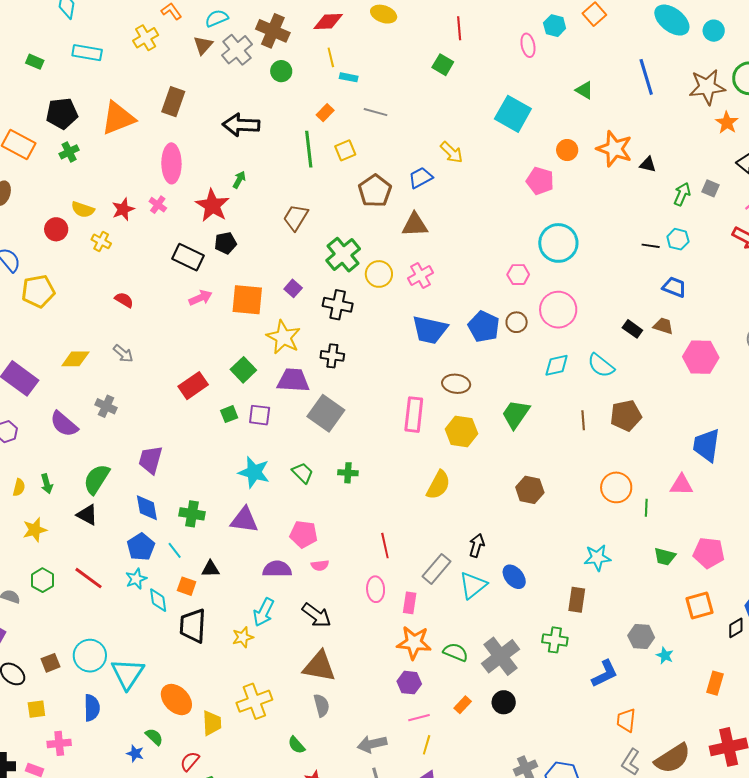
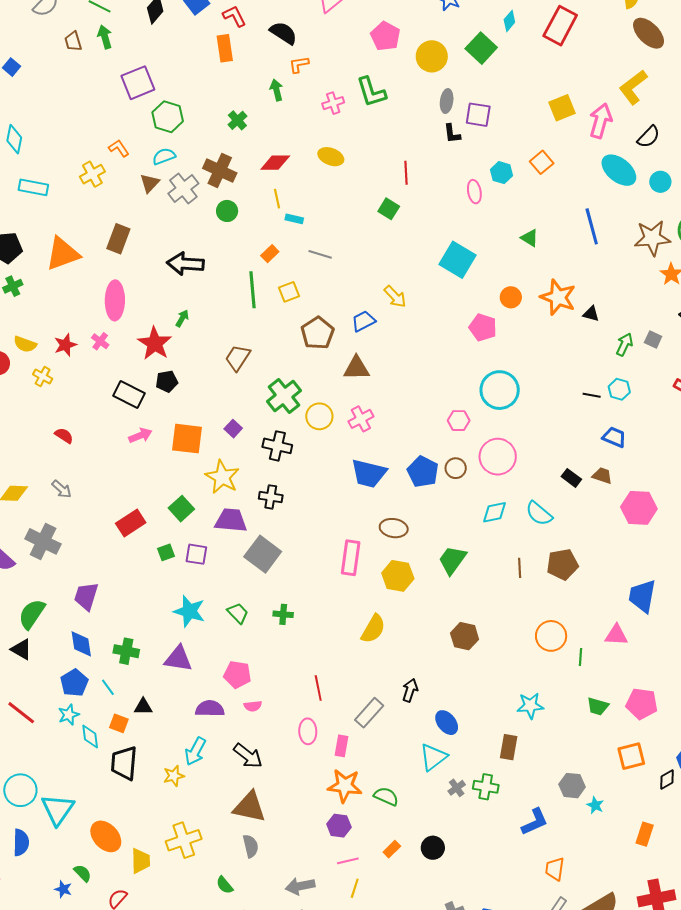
gray cross: (106, 406) -> (43, 541), size x1.6
cyan triangle: (473, 585) -> (433, 757), moved
gray cross: (501, 656) -> (457, 788), moved, size x0.5

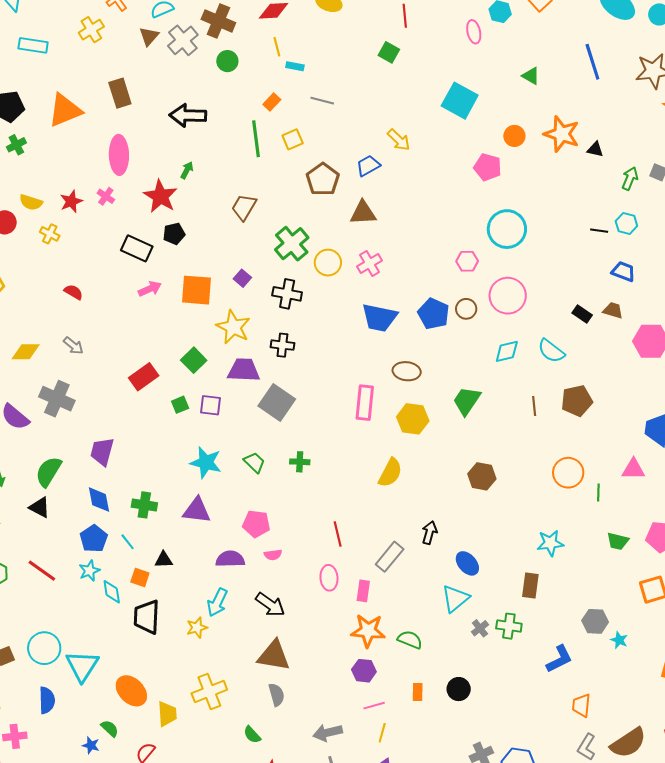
brown rectangle: (118, 239) -> (120, 93), turned -36
orange rectangle: (392, 849) -> (418, 692), turned -42

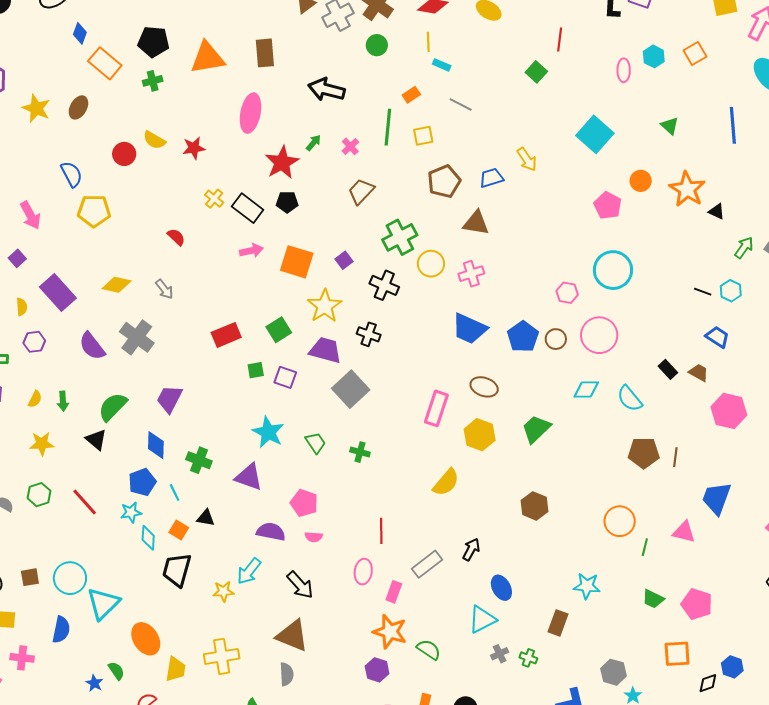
pink cross: (106, 196) -> (350, 146), moved
yellow cross: (50, 234) -> (214, 199), moved
brown line: (534, 406) -> (675, 457), moved
green cross: (509, 626) -> (528, 658), size x0.7

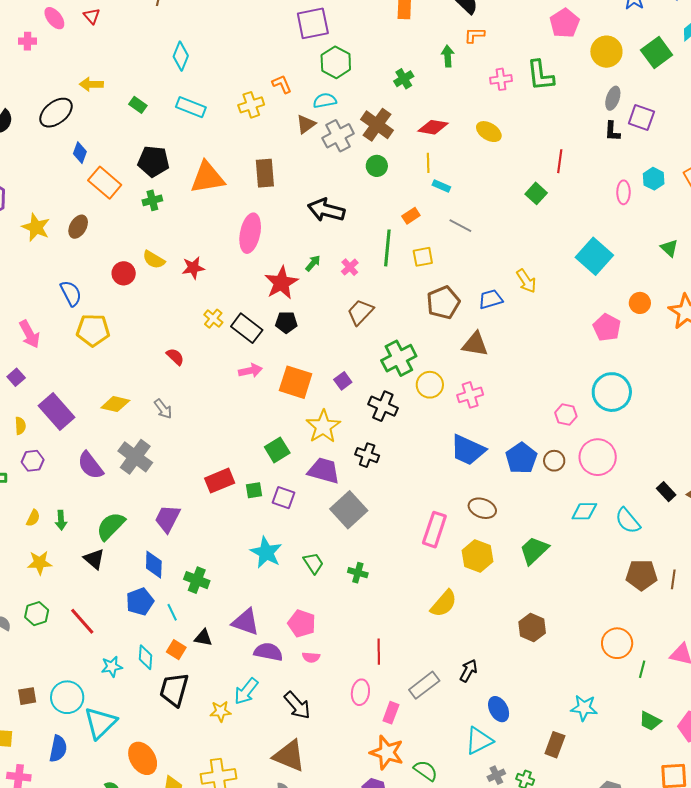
red rectangle: (226, 335) -> (220, 481), moved
purple triangle: (249, 477) -> (246, 622), moved
cyan star: (131, 512) -> (112, 667), moved

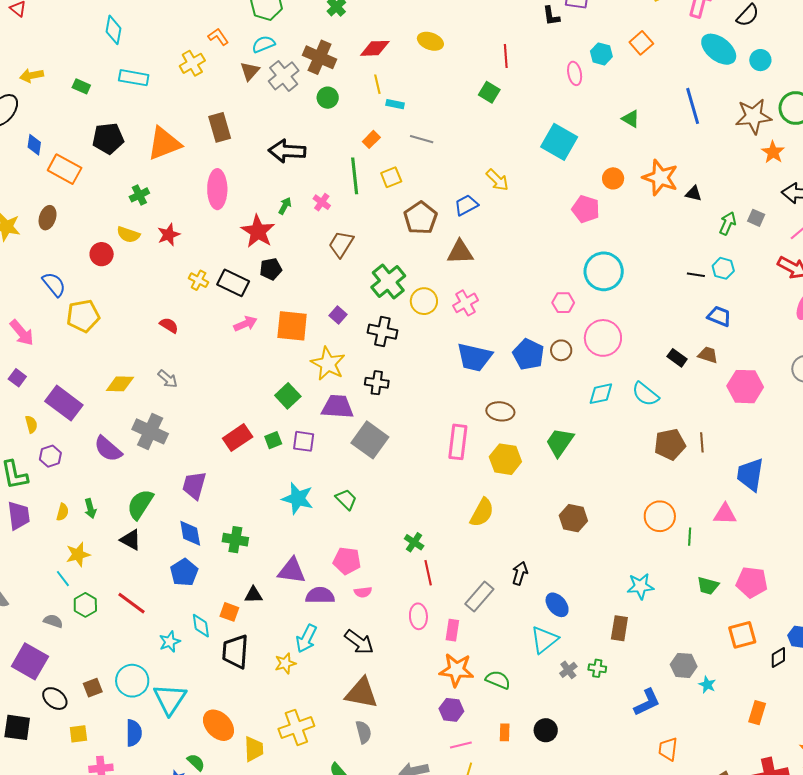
green cross: (152, 200) -> (139, 195), moved
green cross: (358, 573) -> (414, 542), moved, turned 30
cyan line: (172, 612) -> (63, 579), moved

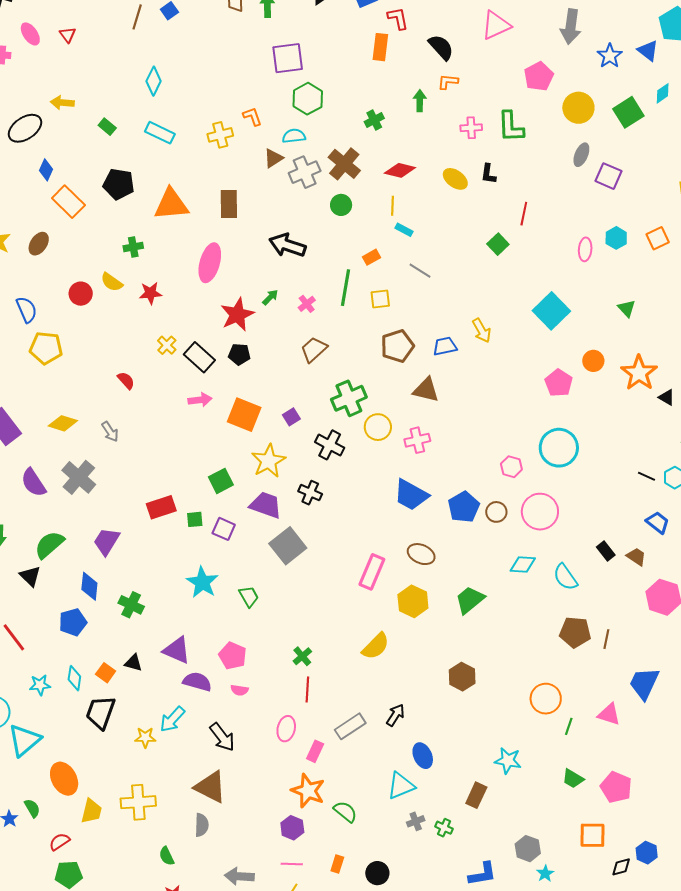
black L-shape: (551, 16) -> (488, 174), moved

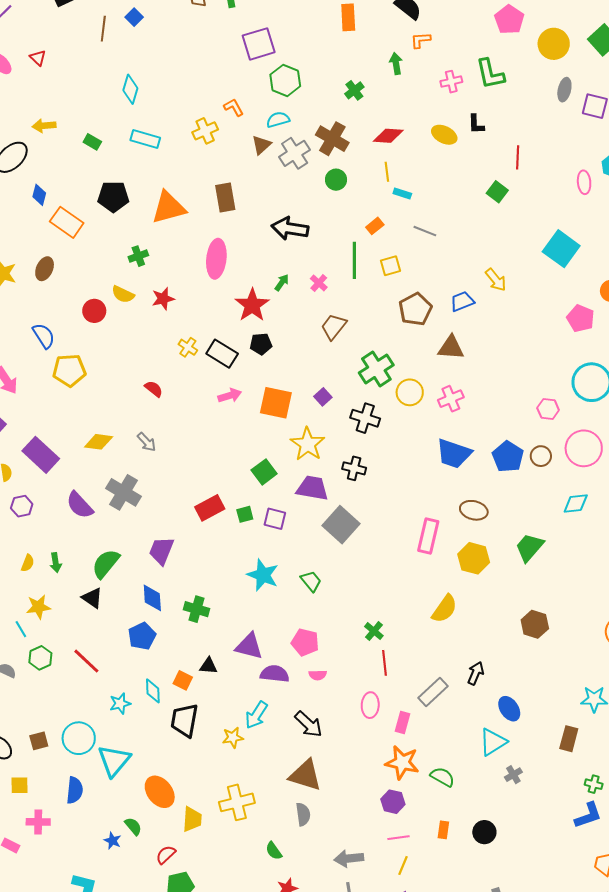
green cross: (444, 828) -> (594, 784), moved

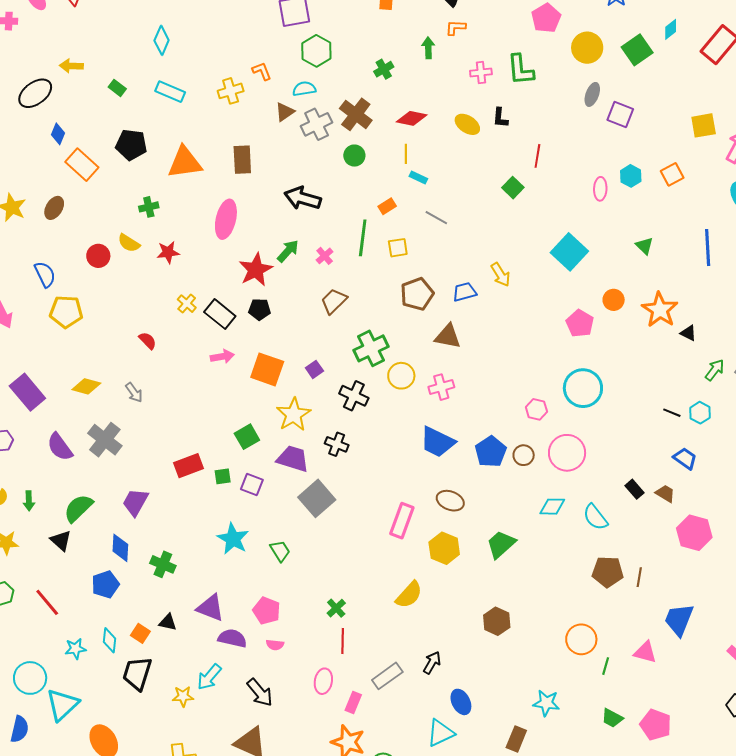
green arrow: (282, 283) -> (288, 251), size x1.4

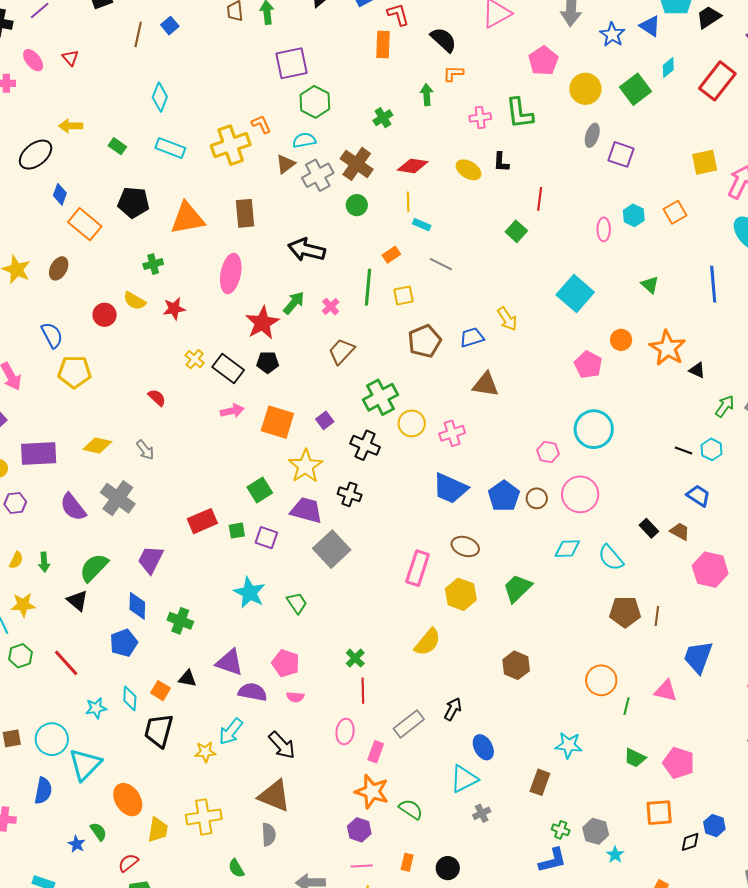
yellow cross: (231, 91) -> (231, 145), size x1.5
brown triangle: (448, 336) -> (486, 385), moved
purple rectangle: (27, 392) -> (39, 454), turned -51

